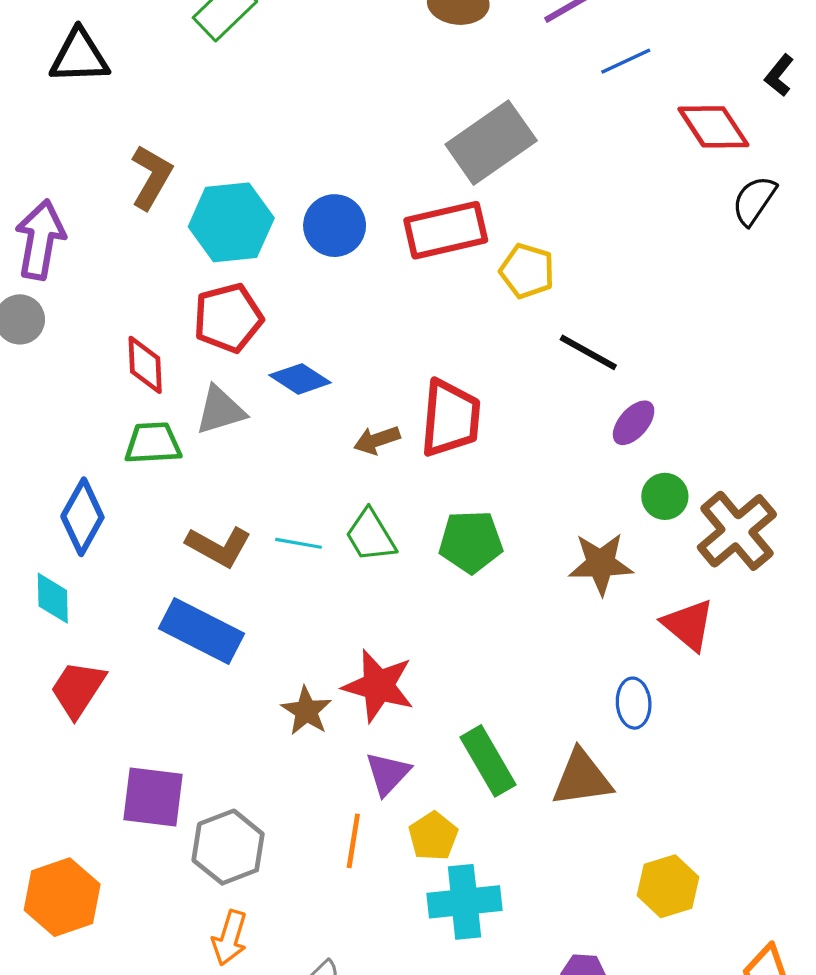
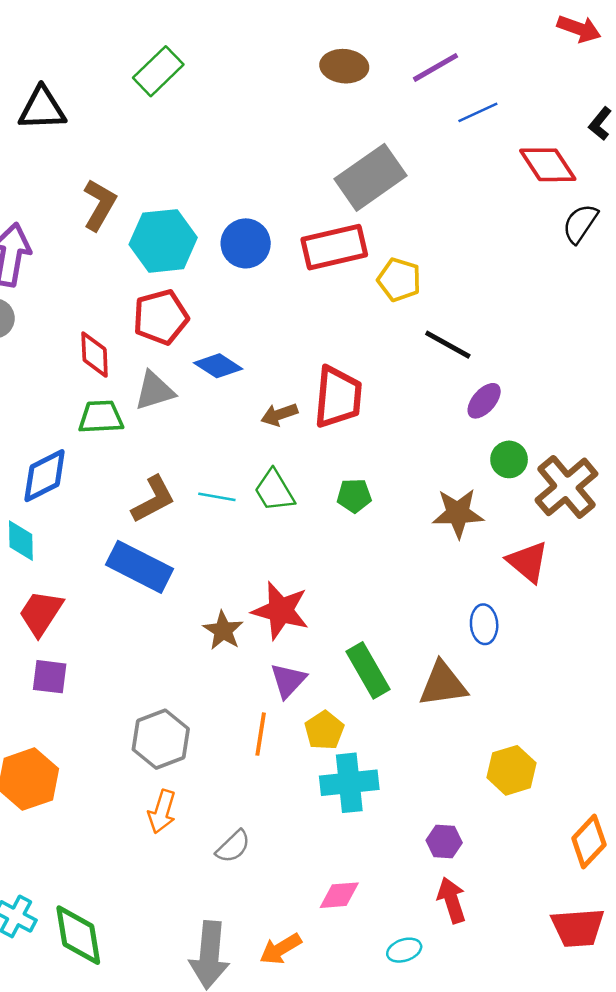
blue diamond: (82, 517) -> (45, 476), turned 34
green pentagon: (471, 542) -> (354, 496), size x0.7
brown L-shape: (219, 546) -> (153, 499), turned -57
purple square: (153, 797) -> (50, 677), moved, size x0.7

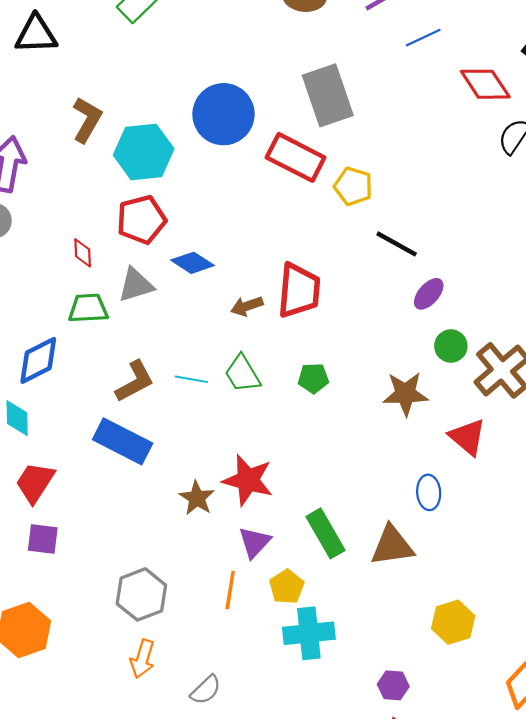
gray rectangle: (370, 177) -> (328, 95), turned -74
blue circle: (246, 243) -> (223, 114), moved, size x1.4
red rectangle: (334, 247) -> (296, 157), turned 40
red diamond: (95, 355) -> (83, 253), size x0.7

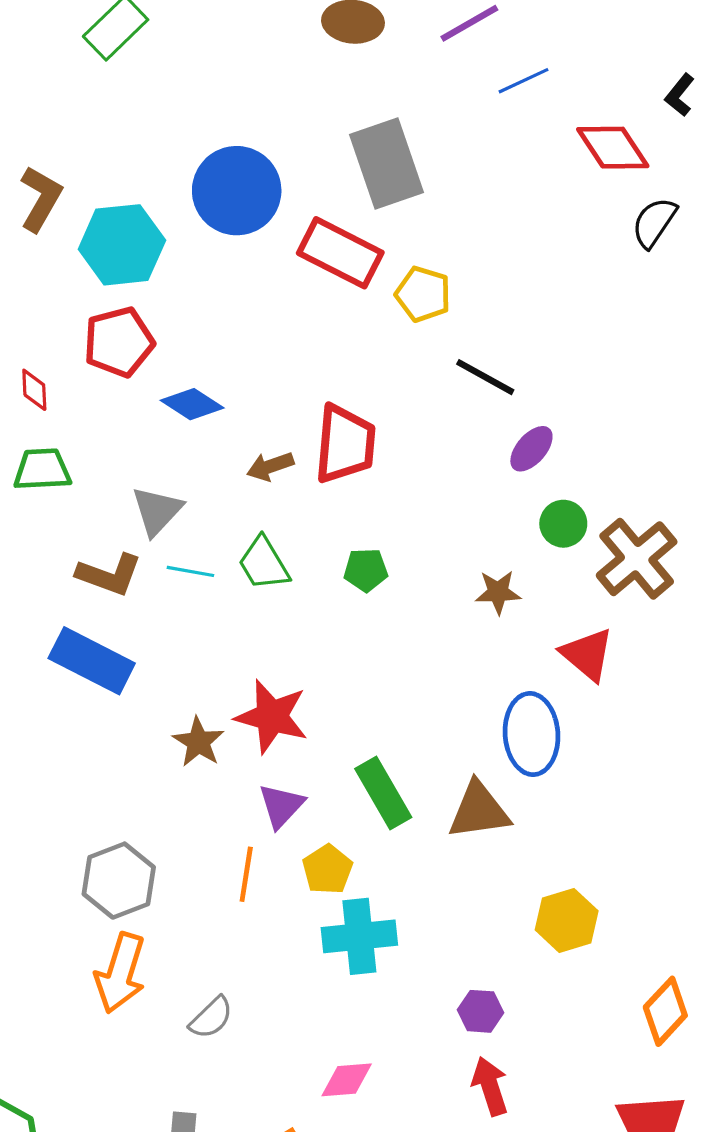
gray triangle: (136, 285) -> (157, 511), moved, turned -30
brown L-shape: (135, 381) -> (109, 575), turned 48
brown star: (405, 394) -> (498, 592), size x0.7
blue ellipse: (429, 492) -> (531, 734), size x1.6
orange arrow: (143, 659) -> (120, 973), size x1.4

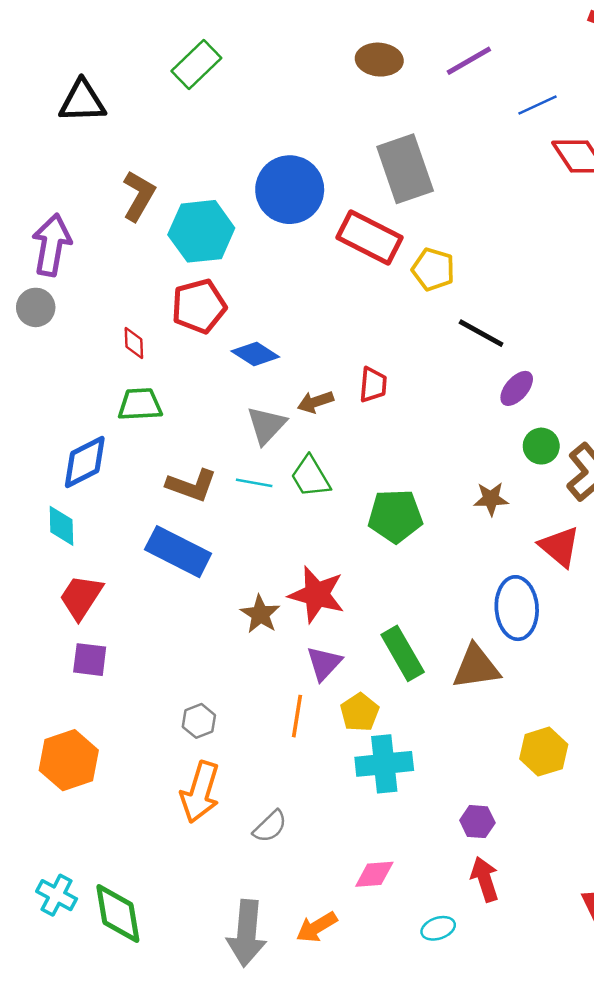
blue line: (524, 81) -> (538, 105), moved
red trapezoid: (345, 444) -> (373, 385), size x0.6
gray triangle: (157, 511) -> (266, 425), moved
green pentagon: (366, 570) -> (395, 516), moved, size x1.6
gray hexagon: (119, 881) -> (199, 721), size x0.6

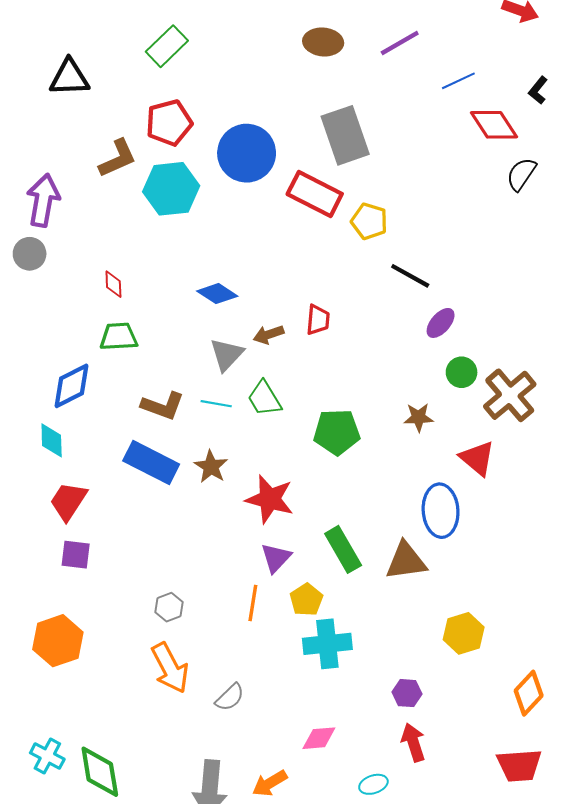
brown L-shape: (139, 196) -> (118, 158), turned 36
red pentagon: (199, 306) -> (169, 123), moved
brown star: (260, 614) -> (211, 467), moved
orange arrow: (200, 792) -> (170, 668), turned -45

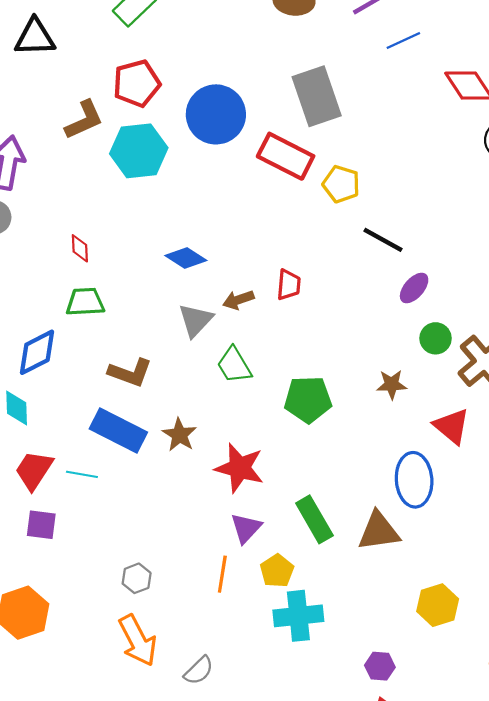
blue line: (458, 81) -> (403, 41), moved
cyan line: (216, 404) -> (82, 474), moved

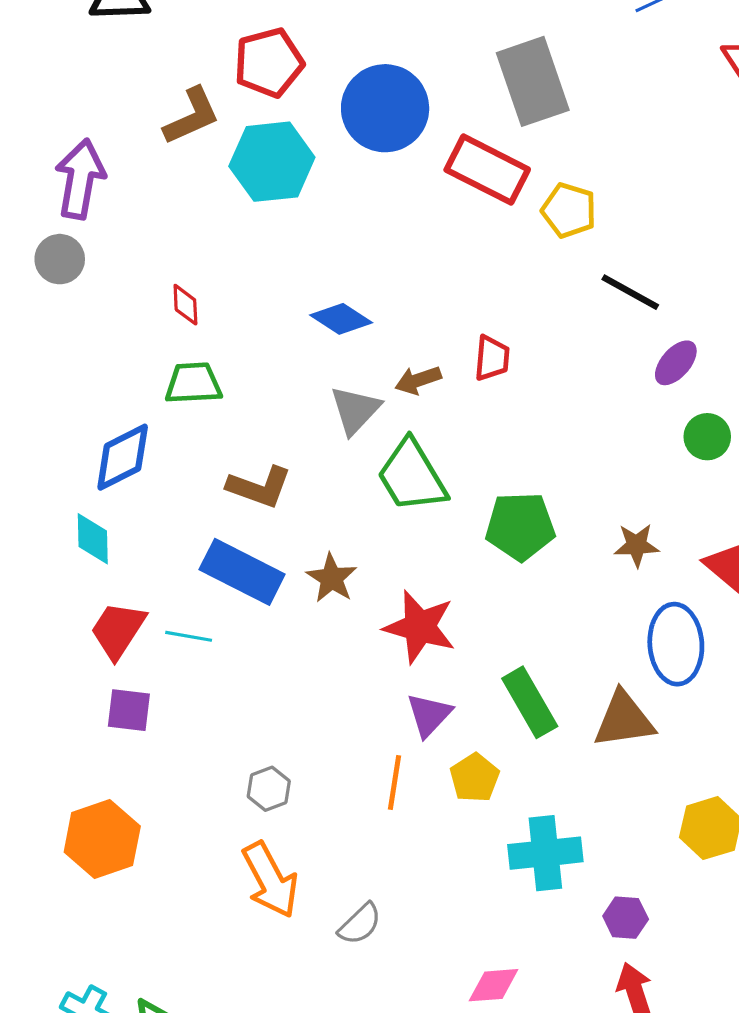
green trapezoid: (234, 365) -> (412, 476), size x1.4
brown star: (392, 384) -> (637, 545), moved
cyan cross: (298, 616) -> (545, 853), moved

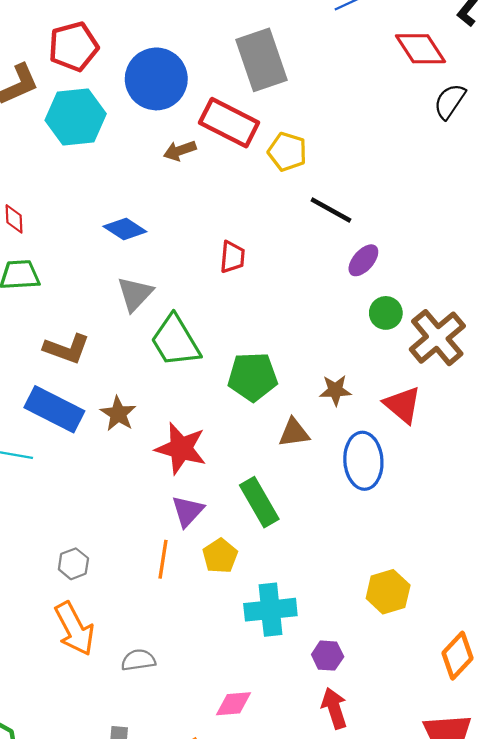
brown arrow: (418, 380) -> (180, 151), moved
brown triangle: (624, 720) -> (294, 433), moved, size x0.7
gray semicircle: (360, 924) -> (138, 660), turned -144

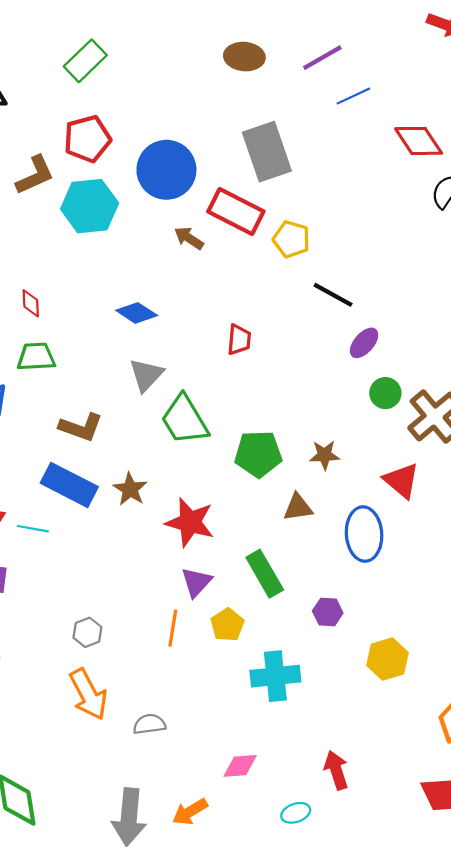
brown arrow: (180, 151) -> (189, 238), turned 52
brown star: (335, 390) -> (325, 455), moved
purple hexagon: (328, 656) -> (328, 612), moved

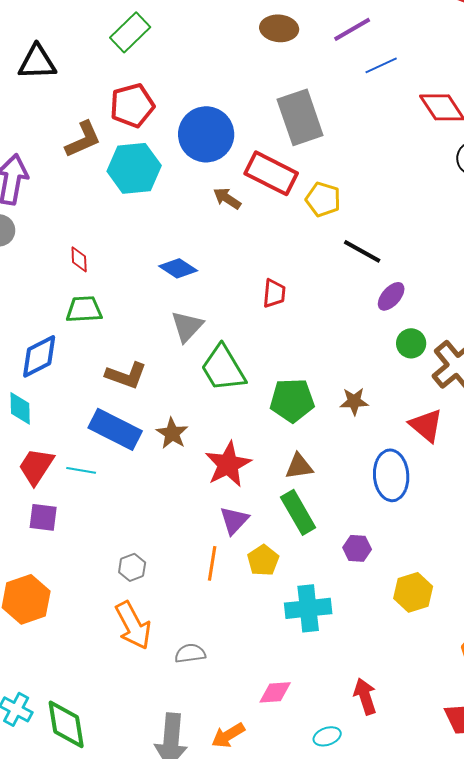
brown triangle: (298, 507) -> (299, 466), moved
red star: (190, 522) -> (228, 464), turned 30

